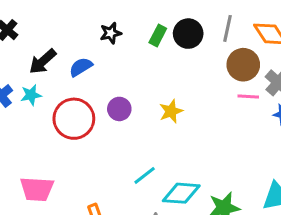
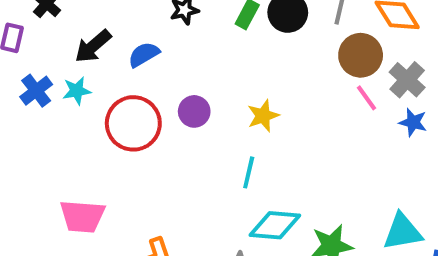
pink line: (248, 97) -> (366, 98), turned 50
cyan line: (145, 175) -> (249, 172), moved, turned -40

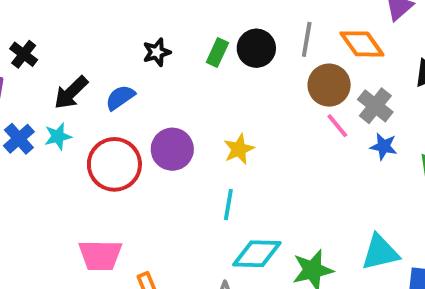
purple circle: (194, 111) -> (172, 149), size x1.4
pink trapezoid: (82, 216) -> (100, 255), moved

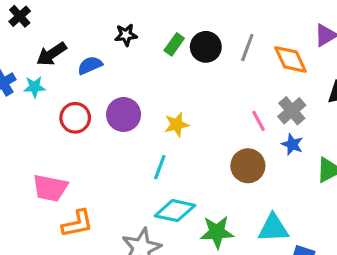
brown circle: (329, 85) -> (248, 166), moved
red circle: (114, 164) -> (75, 118), size x0.7

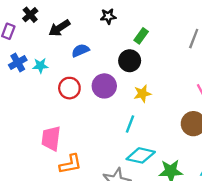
black star: (126, 35) -> (108, 16), moved
black circle: (206, 47) -> (130, 61), moved
black arrow: (52, 54) -> (59, 28), moved
pink trapezoid: (50, 188) -> (51, 138), turned 85

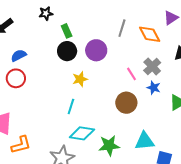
green rectangle: (141, 36) -> (67, 31), moved, turned -56
blue semicircle: (80, 50) -> (19, 55), moved
purple circle: (104, 86) -> (96, 50), moved

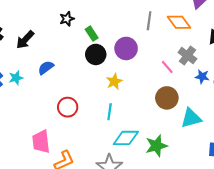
red circle: (16, 78) -> (68, 107), moved
blue star: (154, 88) -> (202, 77), moved
cyan triangle: (145, 141) -> (191, 118), moved

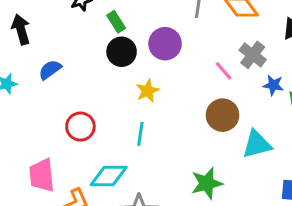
black arrow: (25, 40) -> (21, 29), turned 120
cyan diamond: (126, 138) -> (109, 176), moved

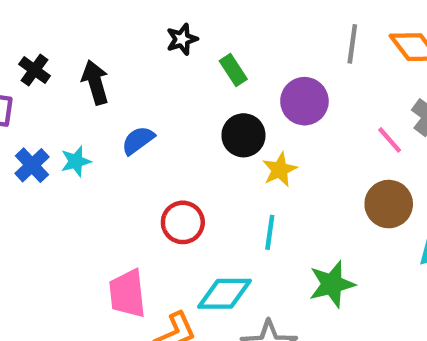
black circle: (122, 52) -> (243, 135), moved
green star: (207, 183) -> (332, 284), moved

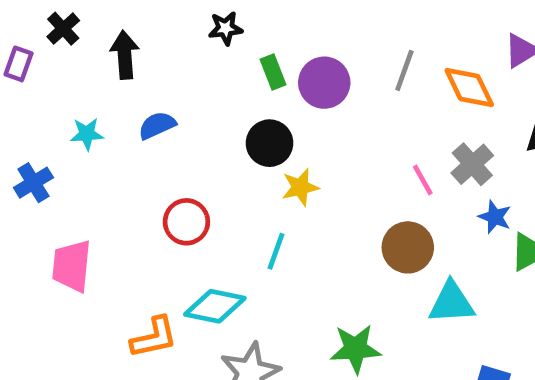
purple circle: (304, 101) -> (324, 83), moved
blue cross: (32, 165) -> (33, 183), moved
green star: (332, 284) -> (355, 349), moved
pink trapezoid: (127, 294) -> (72, 266), moved

